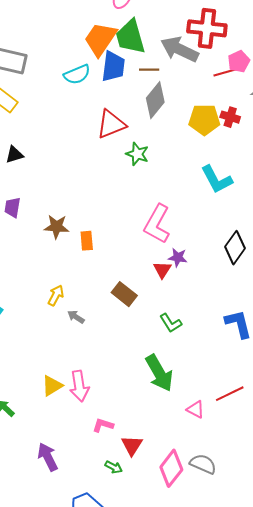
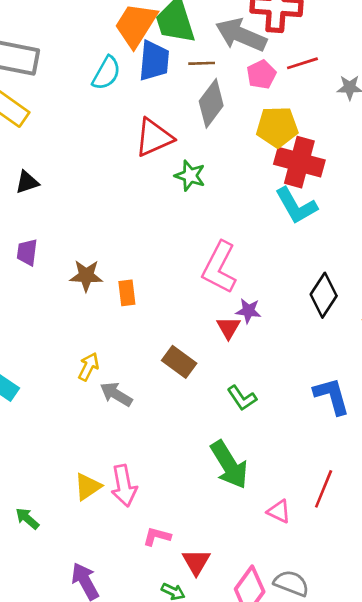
pink pentagon: (239, 61) -> (261, 75), moved
cyan semicircle: (77, 74) -> (106, 73), turned -36
red cross: (230, 117) -> (299, 162), moved, size x1.8
gray arrow: (76, 317) -> (116, 394), size x1.4
red line: (230, 394) -> (324, 489), turned -40

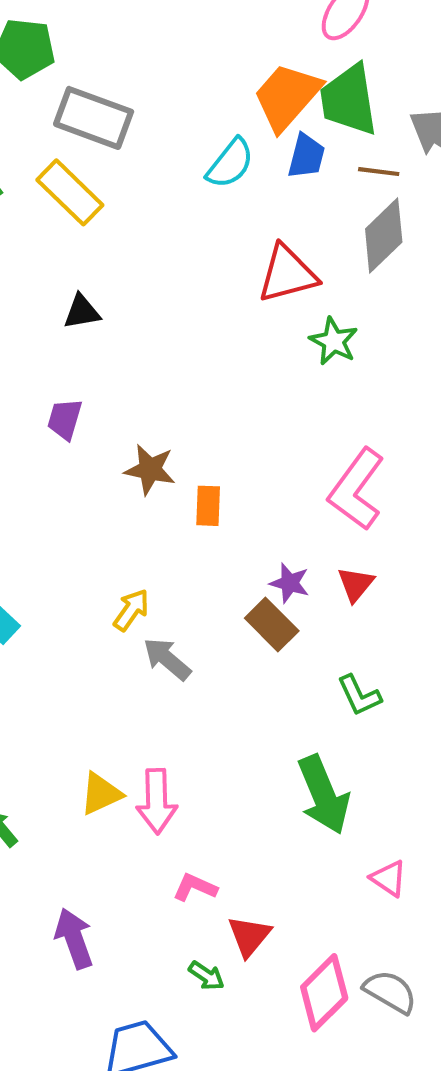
blue trapezoid: (154, 61) -> (306, 156), size x0.7
purple star: (248, 311) -> (290, 583), moved

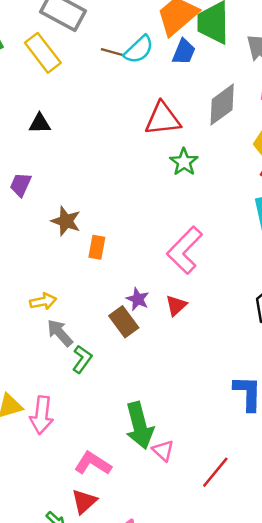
brown line: (379, 172) -> (113, 52), moved
yellow arrow: (131, 610) -> (43, 301), turned 35
green L-shape: (359, 695) -> (82, 359), moved, turned -128
pink triangle: (389, 878) -> (163, 451), moved
pink L-shape: (195, 887) -> (93, 463), moved, size x1.4

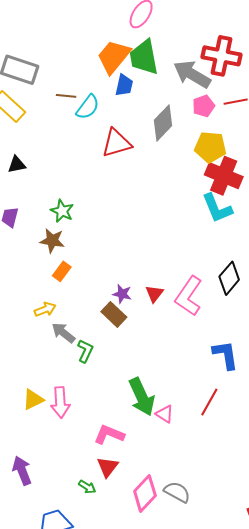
cyan semicircle: (139, 50) -> (88, 107), moved
green star: (184, 162) -> (62, 211), moved
orange rectangle: (97, 247) -> (62, 271), moved, turned 36
pink L-shape: (185, 250) -> (189, 296), moved
red line: (215, 472) -> (209, 402), moved

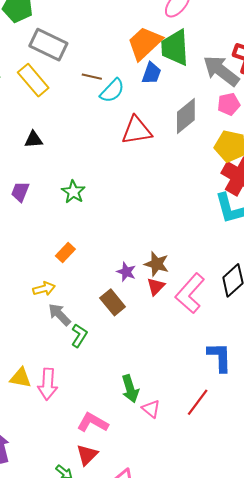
brown star: (52, 241) -> (157, 264), moved
purple star: (122, 294) -> (126, 272), moved
green arrow: (142, 397) -> (130, 389), size x0.7
yellow triangle: (33, 400) -> (21, 378), turned 30

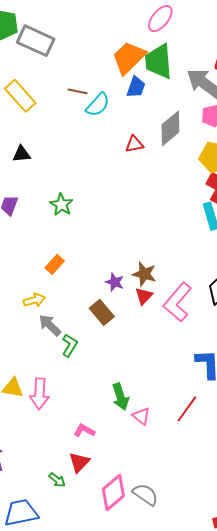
gray rectangle: (48, 45) -> (36, 41), moved
red triangle: (137, 130) -> (134, 144), moved, size x0.6
pink L-shape: (93, 423) -> (84, 431), size x0.7

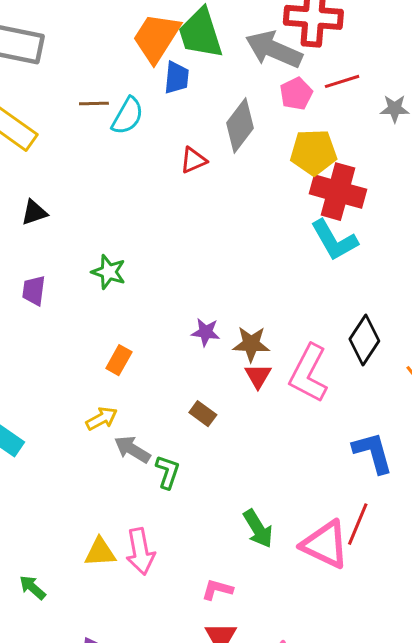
purple star: (115, 282) -> (206, 332), moved
brown rectangle: (102, 312) -> (203, 414), size x0.7
pink triangle: (141, 416) -> (325, 545), moved, size x1.8

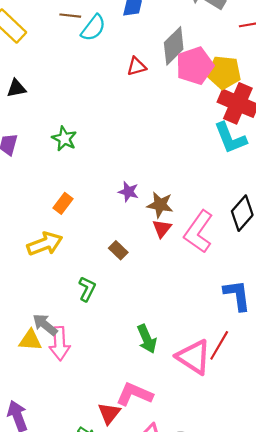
pink pentagon: (296, 94) -> (195, 66), moved, size x1.6
yellow arrow: (102, 418) -> (45, 244), size x1.5
gray arrow: (132, 449) -> (45, 325), moved
pink L-shape: (217, 590) -> (134, 394), moved, size x1.6

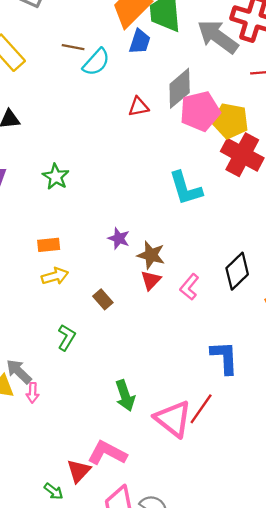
cyan L-shape: (230, 138) -> (186, 188), moved
orange rectangle: (63, 203) -> (49, 245), turned 42
pink L-shape: (199, 232) -> (189, 287), size x0.6
yellow arrow: (45, 244) -> (55, 276), moved, size x0.7
pink arrow: (60, 344) -> (33, 393), size x0.6

